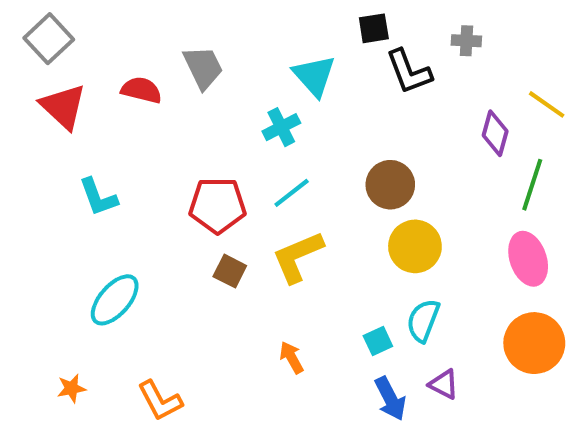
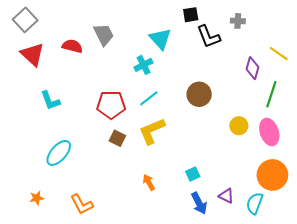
yellow circle: (415, 246) -> (239, 126), moved, size x0.7
cyan semicircle: (423, 320) -> (255, 203), moved

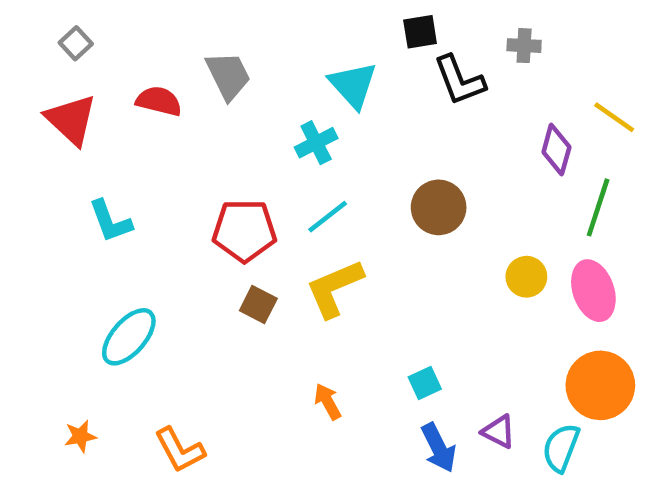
gray square: (25, 20) -> (76, 43), moved, size x0.6

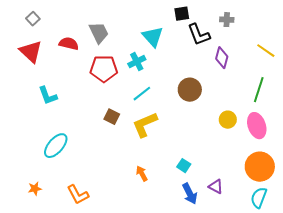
purple diamond: (556, 150) -> (222, 58), moved
red pentagon: (244, 231) -> (104, 69), moved
brown square: (258, 304) -> (112, 117), moved
cyan square: (425, 383) -> (184, 166), turned -32
cyan semicircle: (561, 448) -> (259, 198), moved

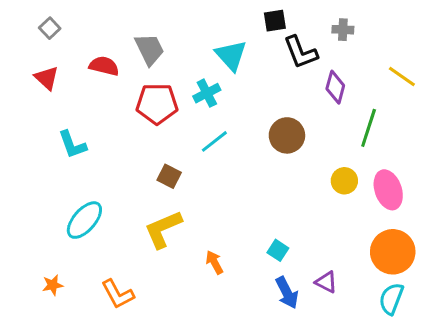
red triangle: (31, 52) -> (47, 78), size x0.7
green line: (259, 90) -> (369, 128), moved
yellow L-shape: (145, 125) -> (163, 229), moved

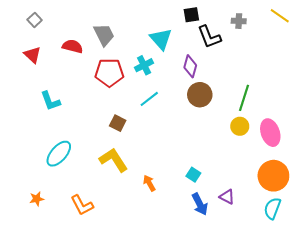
yellow line: (402, 76) -> (280, 16), moved
purple diamond: (335, 87) -> (190, 66), moved
green line: (369, 128) -> (244, 98), moved
yellow L-shape: (163, 229) -> (114, 160), turned 80

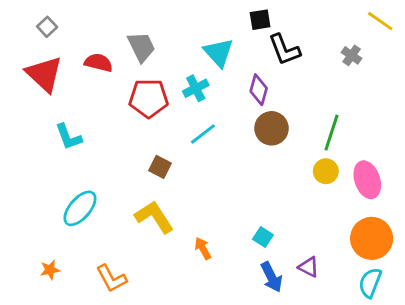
gray cross: (239, 21) -> (352, 55), moved, turned 32
red triangle: (32, 55) -> (44, 74), size x1.6

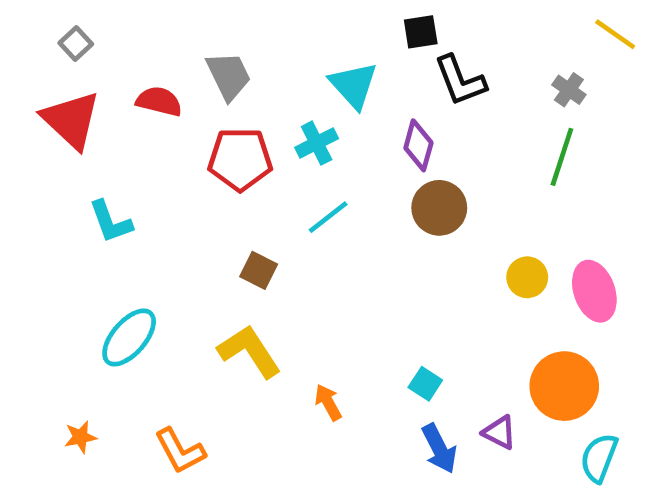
green line: (332, 133) -> (562, 157), moved
orange circle: (372, 238) -> (564, 386), moved

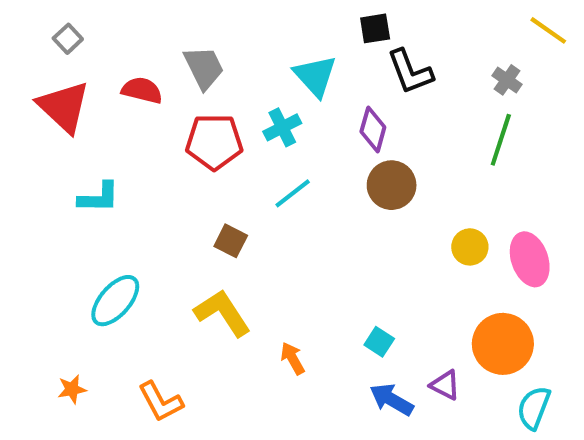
cyan L-shape: (111, 222) -> (99, 197), turned -69
blue arrow: (439, 449) -> (392, 400), turned 147

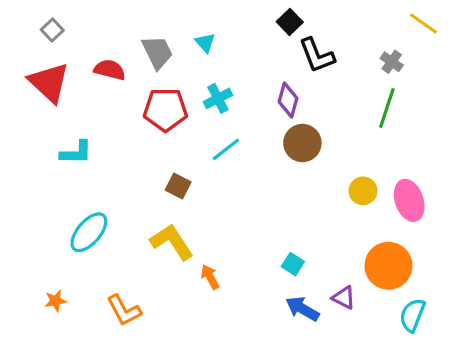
black square: (375, 28) -> (290, 22), turned -35
cyan triangle: (315, 76) -> (205, 43), moved, size x0.6
orange arrow: (293, 358) -> (210, 277), moved

